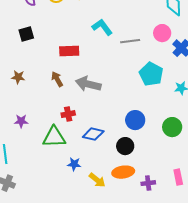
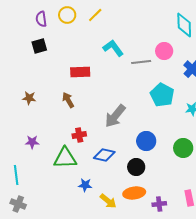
pink circle: (162, 33) -> (164, 51), moved
black square: (26, 34) -> (39, 46), moved
gray arrow: (88, 84) -> (115, 116), moved, turned -65

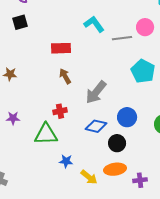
brown arrow: (68, 100) -> (65, 76), moved
blue diamond: (104, 155) -> (96, 126), moved

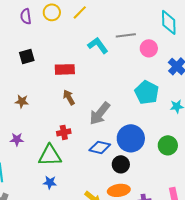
black square: (20, 22) -> (27, 56), moved
gray line: (122, 38) -> (126, 35), moved
brown star: (10, 74) -> (22, 101), moved
blue circle: (127, 117) -> (131, 138), size x1.4
blue star: (66, 161) -> (50, 182), moved

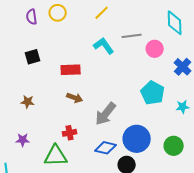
yellow line: (80, 12) -> (102, 13), moved
brown arrow: (69, 97) -> (75, 98), turned 140

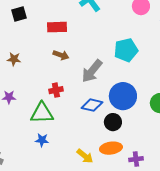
cyan pentagon: (153, 93) -> (126, 50), moved, turned 30

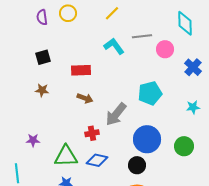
brown star: (14, 59) -> (42, 90), moved
red cross: (56, 90) -> (92, 133), moved
blue diamond: (92, 105) -> (97, 160), moved

